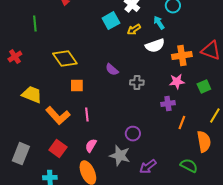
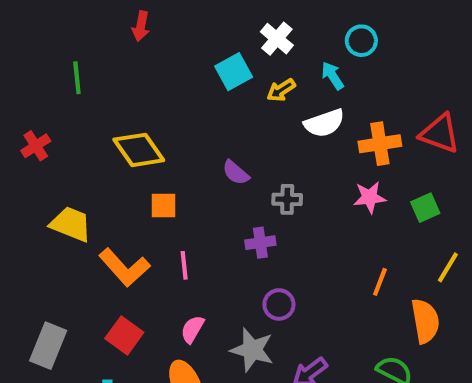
purple cross: (168, 104) -> (260, 243), moved

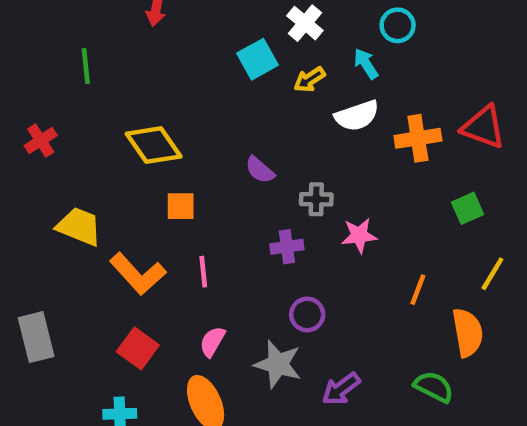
pink star: (370, 197) -> (359, 235), moved
gray rectangle: (48, 346) -> (36, 337), moved, turned -36

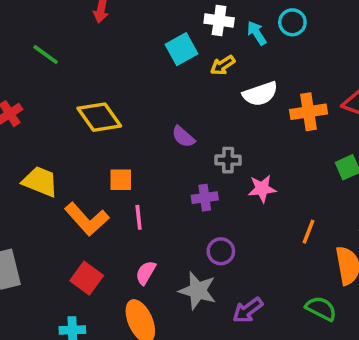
white cross: (305, 23) -> (219, 21), turned -32
cyan arrow: (366, 64) -> (257, 33), moved
green line: (86, 66) -> (46, 54), turned -48
orange square: (181, 206) -> (121, 180), moved

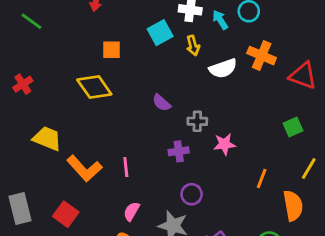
green line: (46, 54) -> (31, 21), moved
yellow arrow: (223, 65) -> (193, 46), turned -72
orange cross: (309, 112) -> (262, 56), moved, turned 32
orange square: (121, 180) -> (112, 50), moved
red square: (87, 278) -> (66, 214), moved

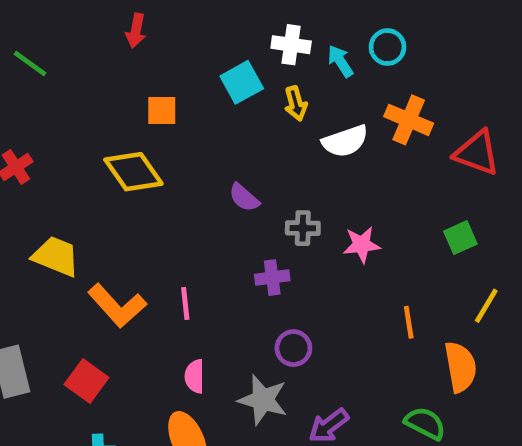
pink star: (224, 144) -> (362, 245), moved
orange line: (262, 178) -> (409, 322), turned -30
pink semicircle: (132, 211) -> (195, 376), turned -30

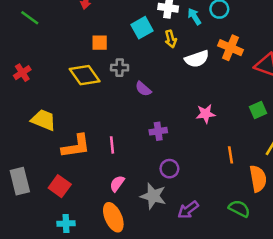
gray cross: (303, 228) -> (120, 68), moved
orange L-shape: (117, 306) -> (76, 146), turned -56
pink semicircle: (195, 376) -> (117, 184), turned 35

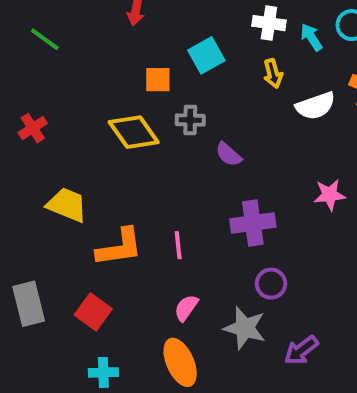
cyan square: (142, 28) -> (206, 55), moved
purple cross: (158, 131) -> (253, 223), size x1.5

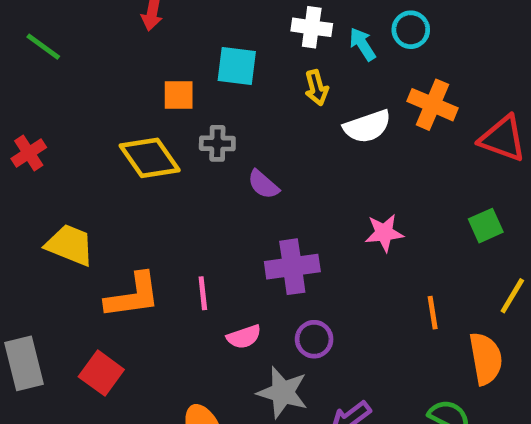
cyan square: (206, 55) -> (237, 66), turned 36
pink semicircle: (186, 308) -> (244, 337), moved, turned -144

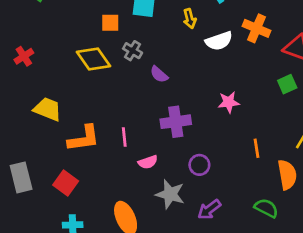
gray cross: (217, 143) -> (133, 51), turned 30
green square: (486, 226) -> (287, 84), moved
purple circle: (314, 339) -> (199, 165), moved

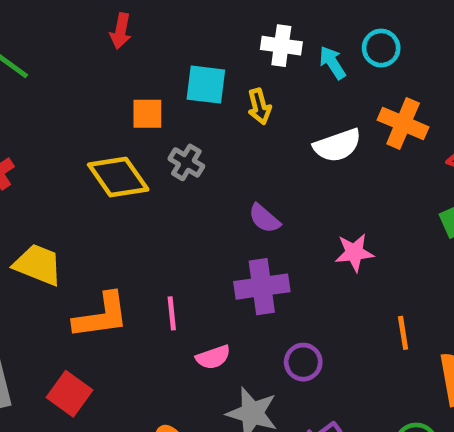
yellow arrow: (190, 19) -> (259, 106), moved
purple semicircle: (159, 74) -> (264, 218), moved

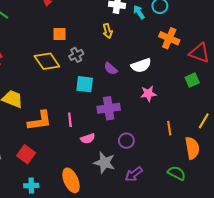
cyan square: (206, 85) -> (85, 84), moved
white semicircle: (337, 145) -> (141, 65), moved
gray cross: (186, 162) -> (76, 55), turned 32
purple semicircle: (264, 218) -> (111, 69), moved

